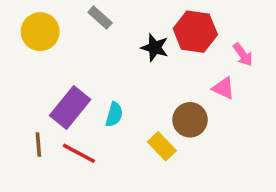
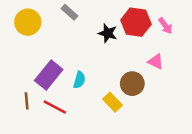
pink arrow: (243, 55) -> (165, 26), moved

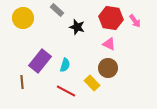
black star: (108, 33) -> (77, 27), moved
pink triangle: (156, 61) -> (109, 44), moved
red line: (55, 107) -> (66, 91), moved

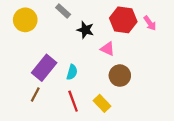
pink triangle: (109, 44) -> (108, 49), moved
brown line: (22, 82) -> (35, 94), moved, turned 32
yellow rectangle: (92, 83) -> (102, 103), moved
red line: (66, 91) -> (73, 101), turned 42

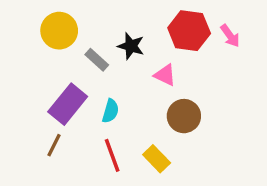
gray rectangle: (63, 11) -> (97, 60), moved
yellow circle: (25, 20) -> (59, 31), moved

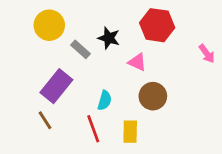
pink arrow: (230, 36) -> (207, 54), moved
cyan semicircle: (110, 111) -> (105, 100), moved
brown line: (54, 145) -> (45, 120), turned -60
yellow rectangle: (157, 159) -> (130, 132), turned 45

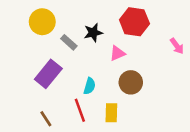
black star: (109, 38) -> (93, 33), turned -30
pink triangle: (137, 62) -> (117, 53), turned -49
brown line: (45, 120) -> (46, 119), moved

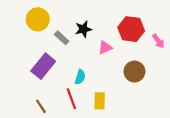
red hexagon: (134, 22) -> (131, 29), moved
brown circle: (131, 82) -> (134, 71), moved

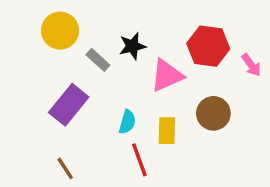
pink triangle: (105, 48) -> (167, 75), size x1.5
red line: (71, 99) -> (139, 160), moved
yellow rectangle: (100, 101) -> (167, 131), moved

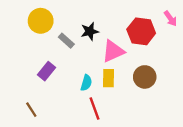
pink arrow: (251, 65) -> (170, 18), moved
purple rectangle: (69, 105) -> (46, 71), size x0.7
yellow rectangle: (167, 131) -> (108, 78), moved
brown line: (65, 168) -> (31, 110), moved

